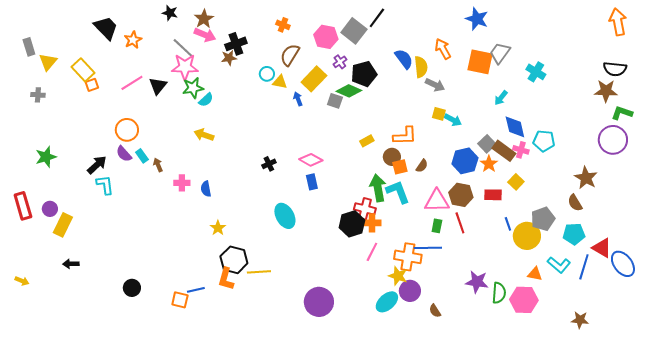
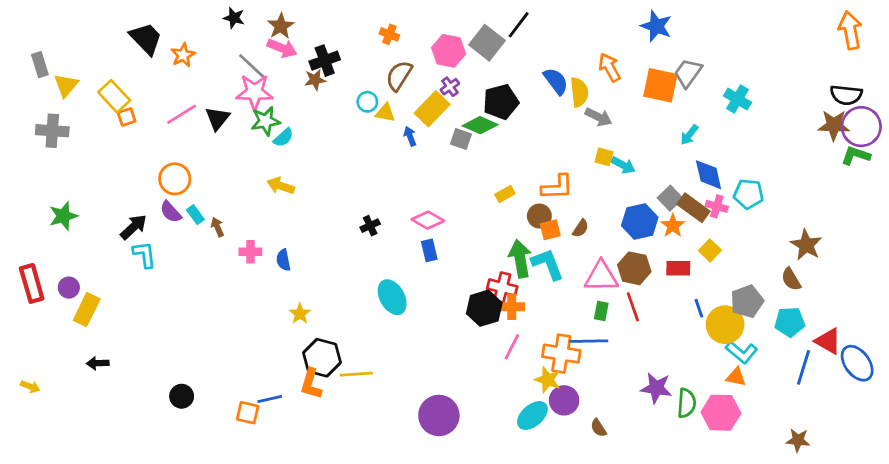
purple cross: (340, 62) -> (450, 87), moved
gray cross: (38, 95) -> (52, 131), size x1.6
purple circle: (613, 140) -> (861, 127), moved
cyan L-shape: (559, 265) -> (742, 352), moved

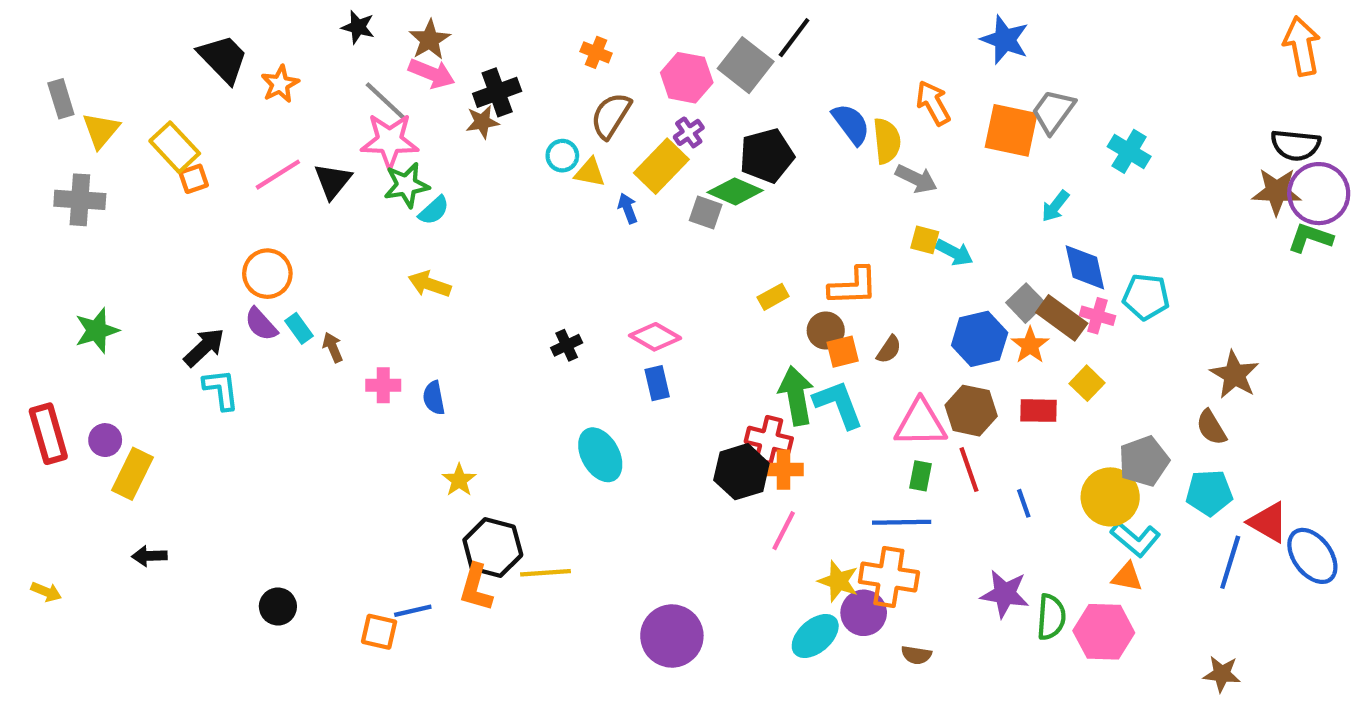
blue line: (699, 308) -> (1024, 503), moved
orange cross: (561, 354) -> (889, 577), moved
brown semicircle: (598, 428) -> (916, 655), turned -48

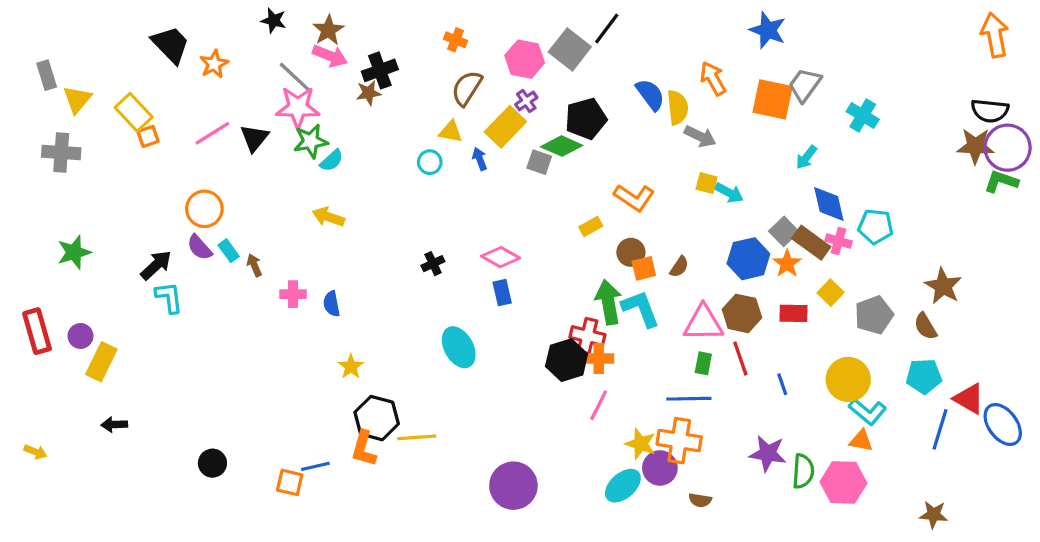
cyan circle: (562, 156) -> (430, 162), moved
orange L-shape: (853, 286) -> (634, 198), moved, turned 36
gray pentagon: (1144, 461) -> (874, 315), moved

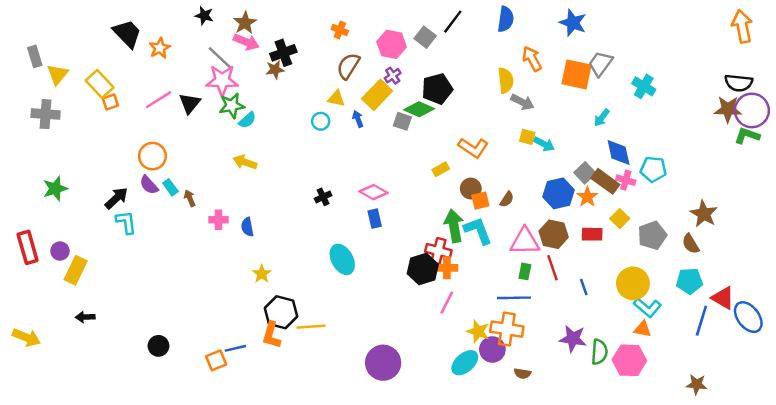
gray square: (570, 49) -> (425, 37), size x0.7
blue semicircle: (650, 95) -> (506, 19), moved, turned 45
yellow arrow: (35, 452) -> (26, 337), size x1.6
orange square: (290, 482) -> (216, 360), turned -35

